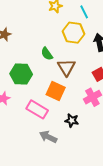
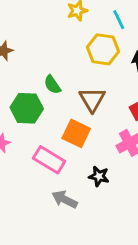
green semicircle: (47, 54) -> (52, 85), moved

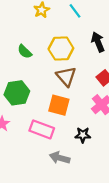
yellow hexagon: (103, 49) -> (61, 49), moved
green semicircle: (52, 85) -> (25, 52), moved

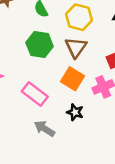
green hexagon: (17, 93) -> (40, 45), moved
orange square: (59, 105) -> (73, 79), moved

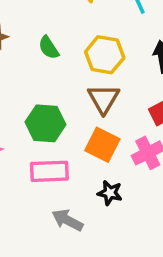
green hexagon: (40, 45) -> (45, 123), moved
pink rectangle: (35, 94) -> (49, 171), turned -35

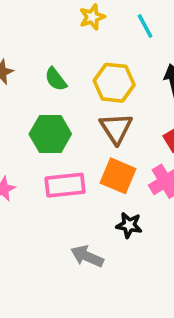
green hexagon: (45, 123) -> (50, 134), moved
pink rectangle: (49, 171) -> (65, 185), moved

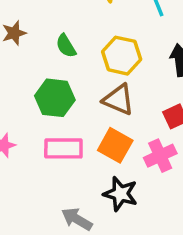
brown triangle: (116, 128) -> (118, 100), turned -40
black star: (129, 225) -> (121, 194), size x1.4

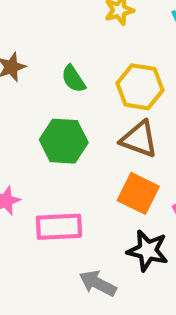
pink rectangle: (63, 148) -> (59, 227), moved

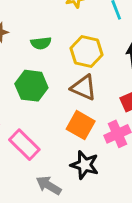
green semicircle: (73, 79) -> (41, 43), turned -66
pink rectangle: (59, 227) -> (24, 145), turned 44

